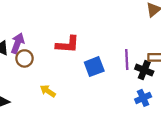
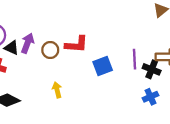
brown circle: (24, 58) -> (50, 50), moved
yellow arrow: (48, 91) -> (57, 90), turned 42

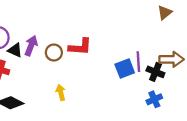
blue square: (103, 66) -> (125, 68), moved

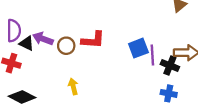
purple arrow: (31, 46) -> (43, 39), turned -90
blue square: (125, 68) -> (138, 48), moved
blue cross: (154, 99) -> (169, 93), turned 35

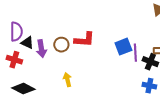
purple arrow: (43, 39) -> (41, 49), moved, turned -120

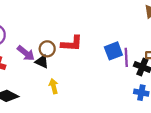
black triangle: (27, 43) -> (42, 62), moved
purple arrow: (41, 49) -> (26, 53), turned -42

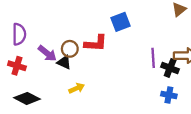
blue square: (113, 51) -> (120, 22), moved
yellow arrow: (54, 86) -> (77, 88), turned 80

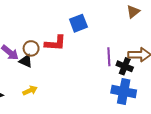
yellow arrow: (77, 88) -> (30, 90), moved
blue cross: (169, 95) -> (124, 92), size x1.6

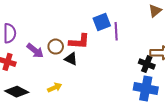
purple line: (109, 57) -> (116, 31), moved
black triangle: (26, 61) -> (71, 59), moved

